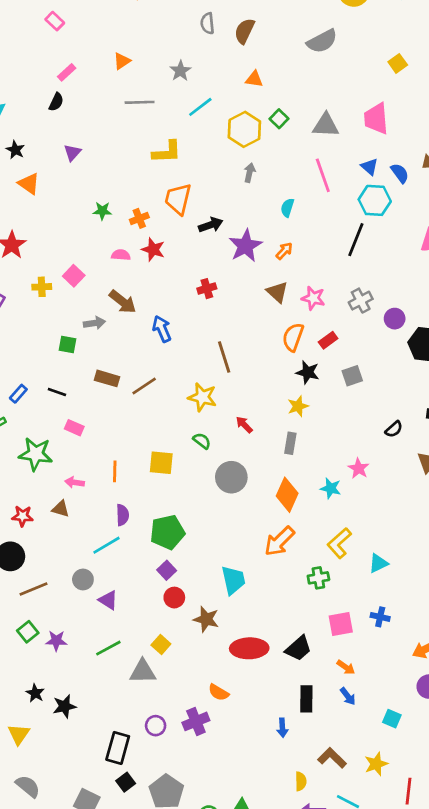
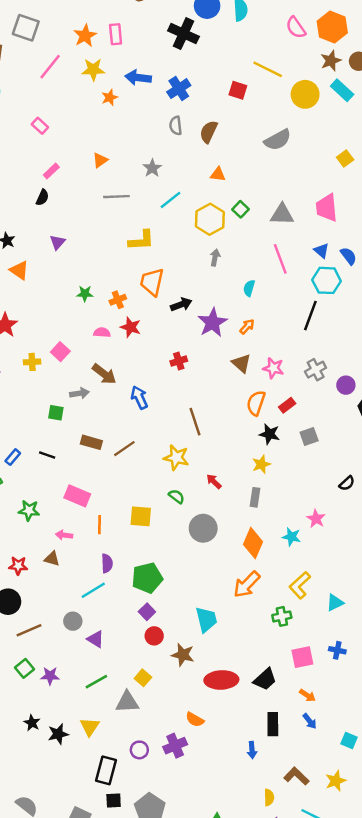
pink rectangle: (74, 428) -> (77, 496), moved, size x1.5
green star: (36, 454) -> (29, 510), size x0.7
yellow triangle: (19, 734) -> (90, 727), moved
black square: (126, 782) -> (114, 801), turned 35

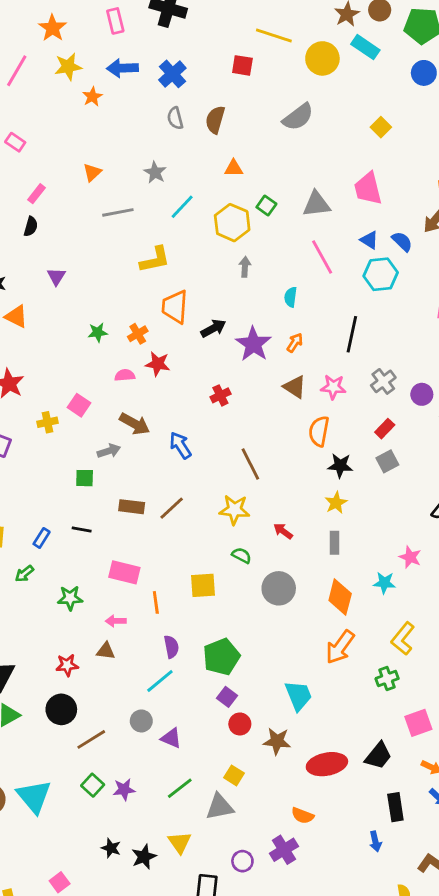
pink rectangle: (116, 34) -> (115, 21), moved
black line: (310, 316) -> (352, 334), moved
red rectangle: (287, 405) -> (385, 429), moved

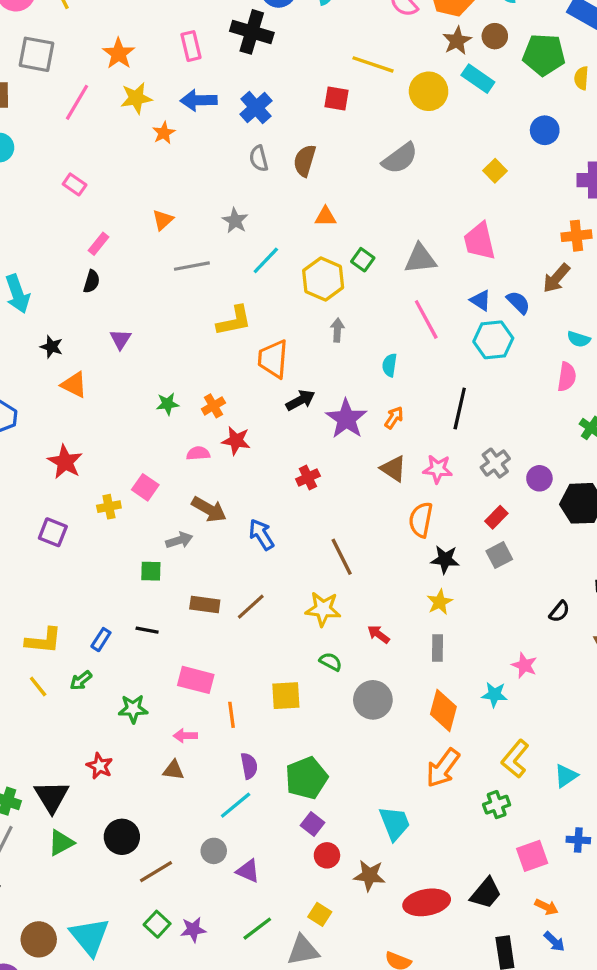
blue circle: (424, 73) -> (545, 130), moved
orange trapezoid: (175, 307) -> (273, 359), moved
red star: (67, 665) -> (100, 766), moved, turned 30

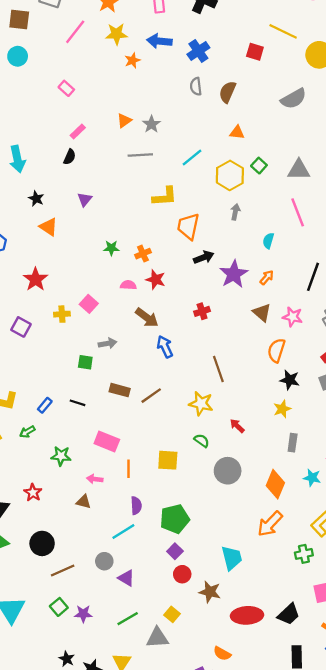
gray star: (235, 221) -> (151, 124), moved
brown arrow: (209, 509) -> (147, 318), moved
gray rectangle: (437, 648) -> (293, 443), moved

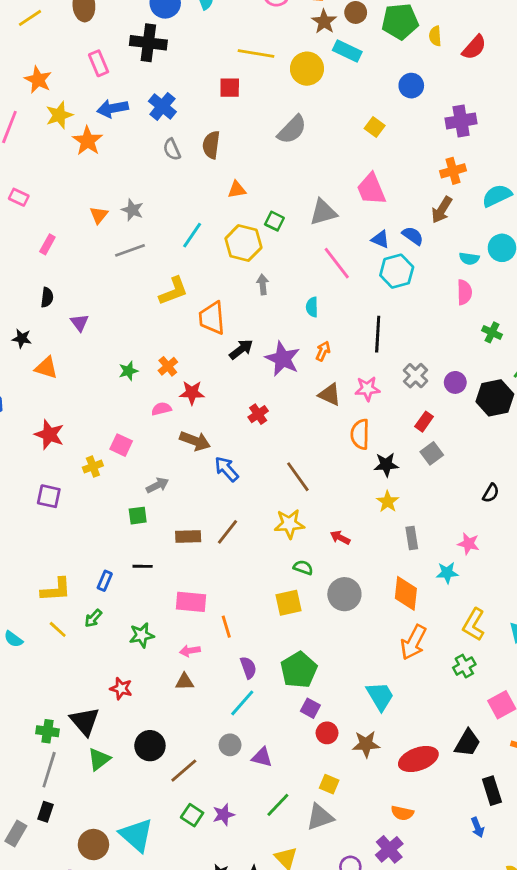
orange star: (132, 60) -> (87, 141), size x1.5
black semicircle: (70, 157) -> (47, 297), moved
yellow square: (168, 460) -> (288, 603), moved

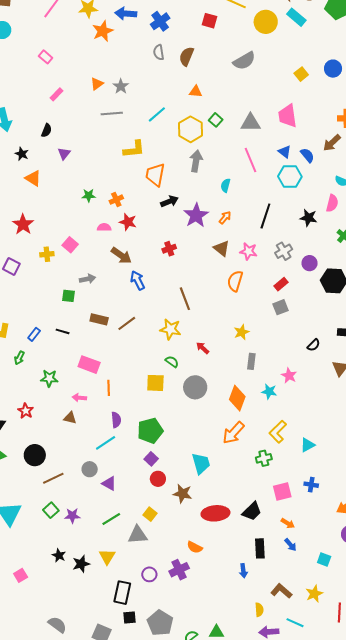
blue circle: (411, 86) -> (333, 69), moved
gray arrow: (263, 284) -> (196, 161), size x1.5
black star: (386, 465) -> (308, 218), moved
green arrow: (93, 618) -> (19, 358), turned -32

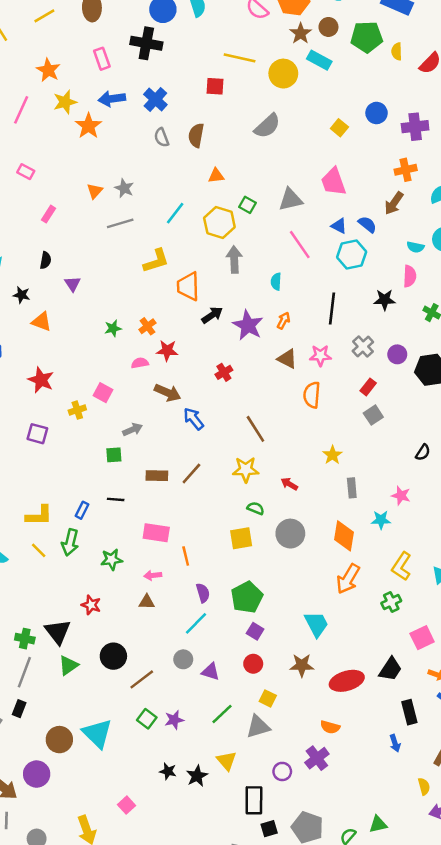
green arrow: (19, 358) -> (70, 542), size x1.5
red circle: (158, 479) -> (253, 664), moved

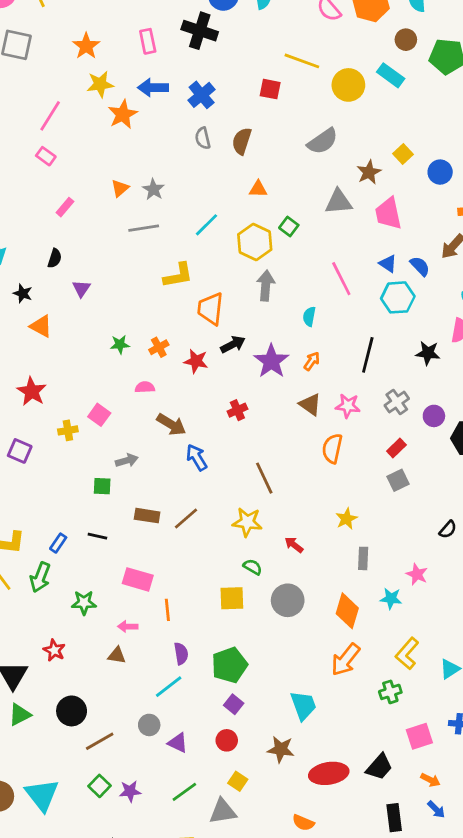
brown star: (301, 33) -> (369, 172), moved
pink line: (21, 110) -> (50, 116), moved
blue circle: (377, 113) -> (440, 172), moved
gray triangle: (290, 200) -> (339, 202), moved
red star: (167, 350) -> (196, 361), moved

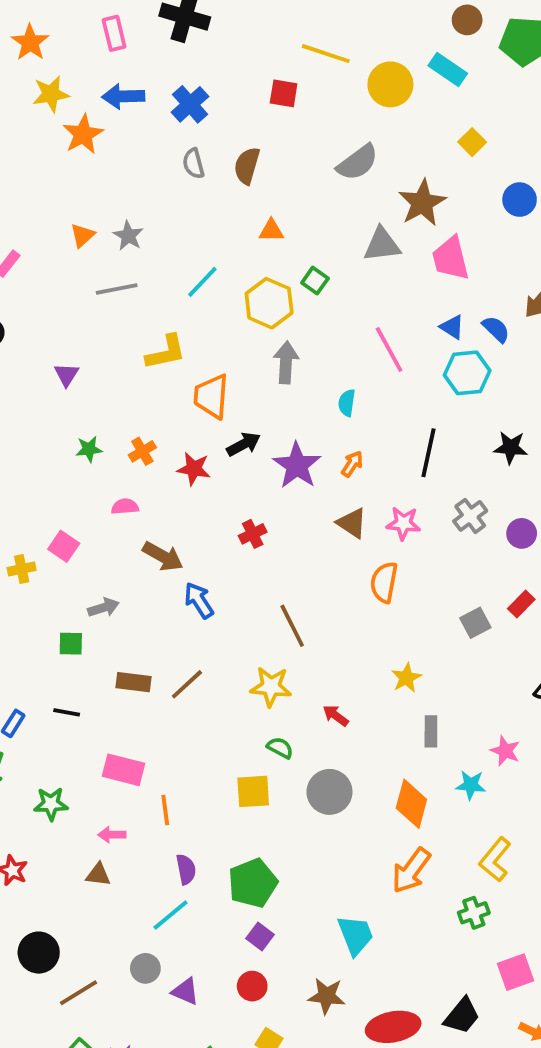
yellow square: (403, 154) -> (472, 142), moved
brown star: (369, 172) -> (422, 203), size x1.4
purple triangle: (81, 289) -> (66, 375), moved
red rectangle: (396, 448) -> (521, 604), moved

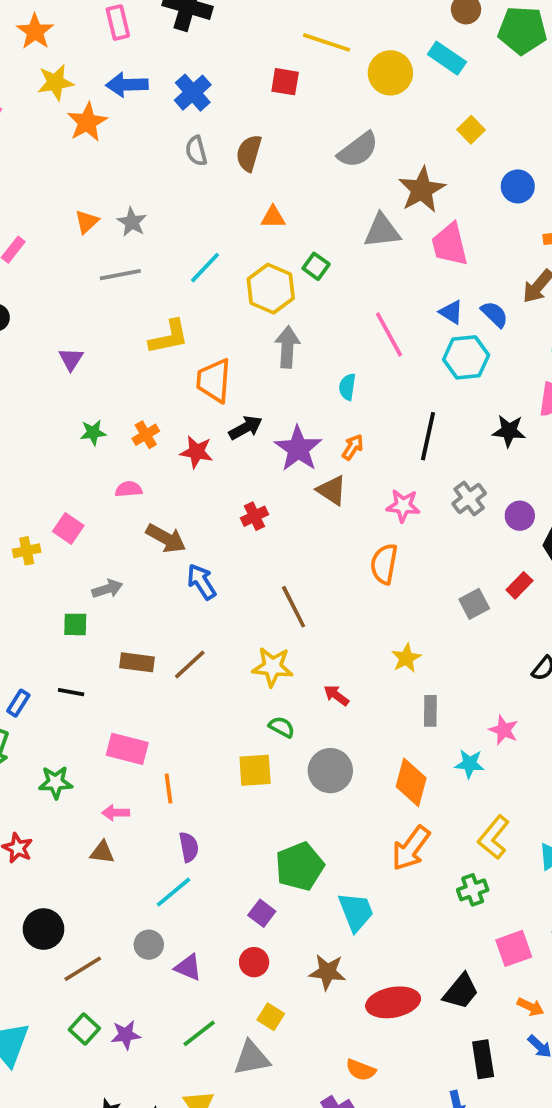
brown triangle: (352, 523) -> (332, 490), moved
green pentagon: (253, 883) -> (300, 866), moved

